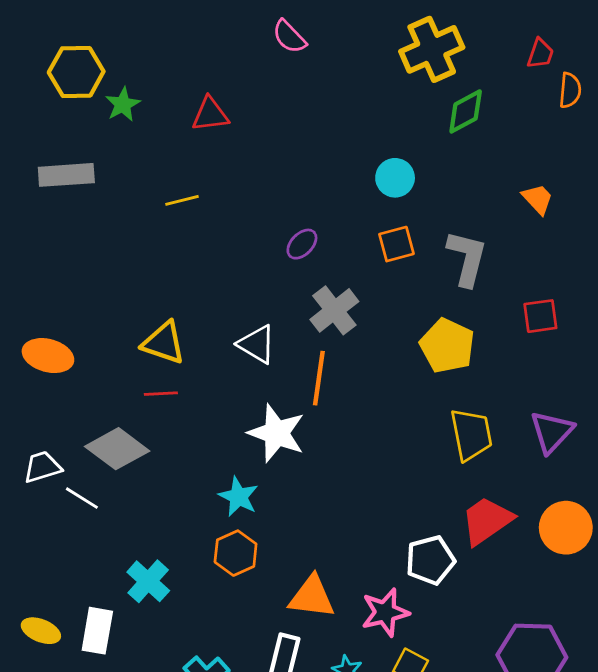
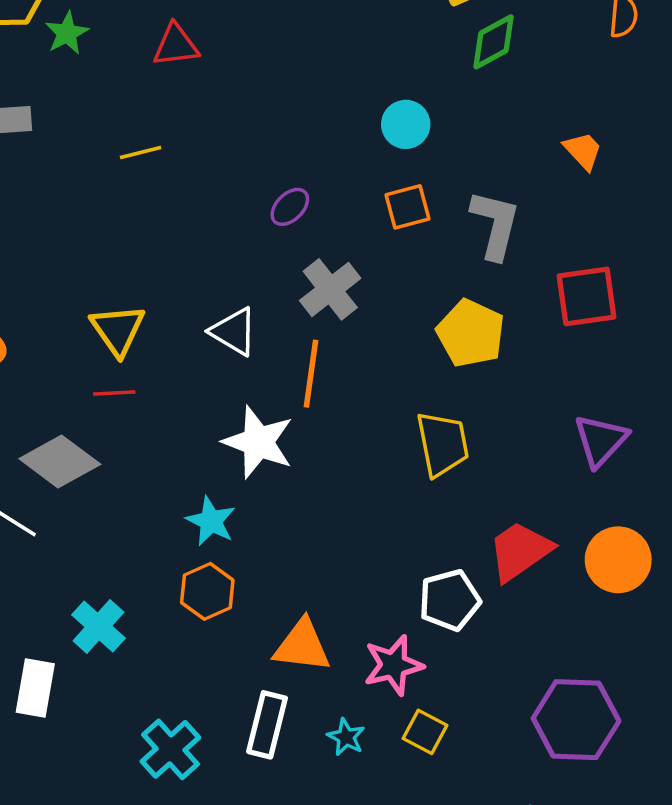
red square: (540, 316) -> (587, 296), size x1.4
yellow triangle: (164, 343) -> (118, 330), turned 36
yellow trapezoid: (471, 435) -> (443, 444), moved

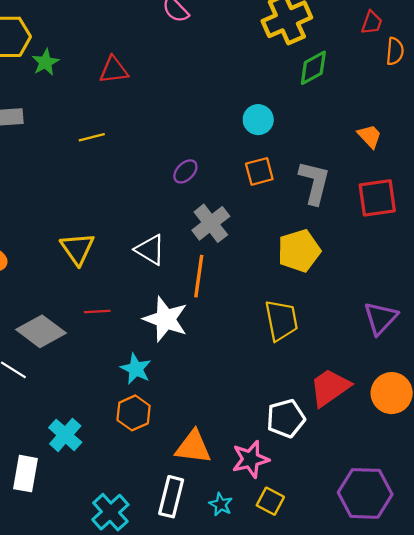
red square: (587, 296) -> (377, 198), moved
yellow pentagon: (471, 333) -> (299, 251), turned 30
red line: (114, 393) -> (97, 311), moved

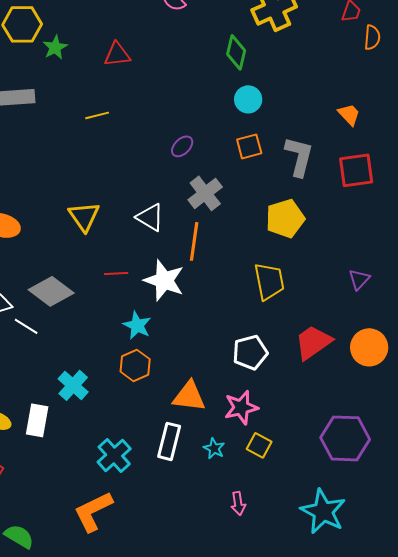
green diamond: (313, 68) -> (236, 52), moved, turned -48
red line: (97, 311) -> (116, 273), moved
purple triangle: (381, 318) -> (359, 279), size x0.7
white pentagon: (286, 418) -> (250, 352), moved

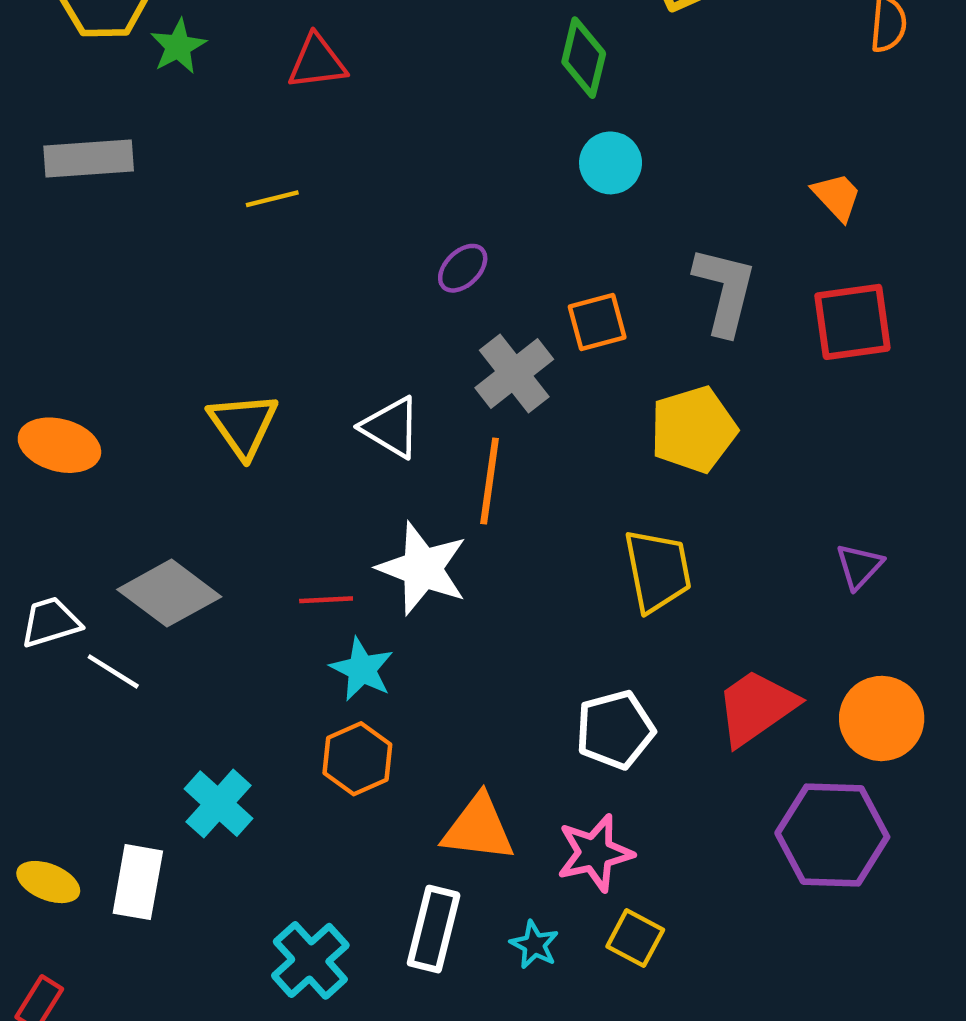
orange square: (249, 146) -> (597, 322), moved
red line: (116, 273) -> (326, 600), moved
purple hexagon: (345, 438) -> (832, 835), moved

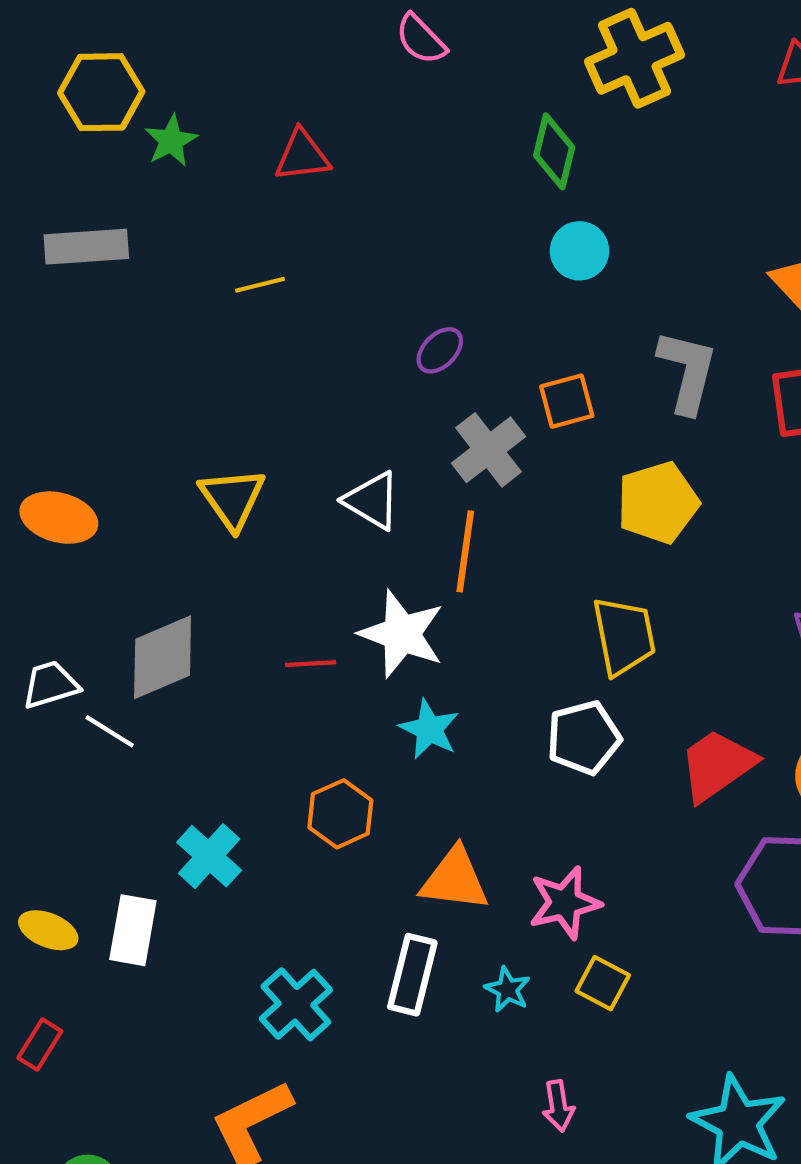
gray diamond: (169, 593) -> (163, 657), turned -60
cyan star: (362, 669) -> (429, 729), moved
white pentagon: (615, 730) -> (584, 738), moved

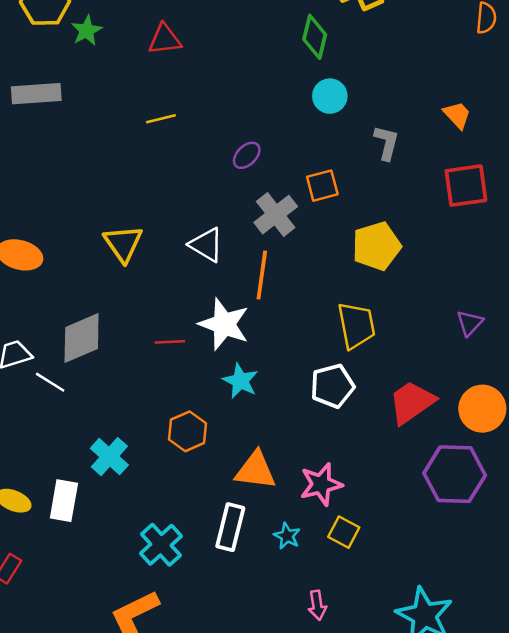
yellow line: (260, 285) -> (161, 119), moved
gray L-shape: (687, 372) -> (387, 143), moved, size x0.7

